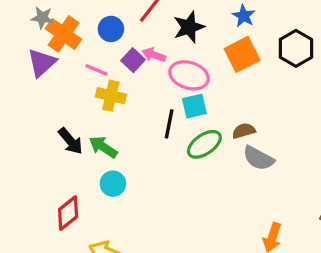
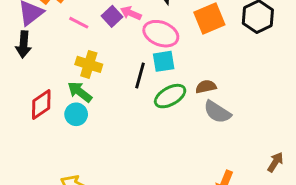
yellow cross: (111, 96) -> (89, 64), moved
black arrow: (70, 141) -> (23, 44), moved, turned 40
cyan circle: (113, 184) -> (76, 114), moved
red diamond: (68, 213) -> (41, 105), moved

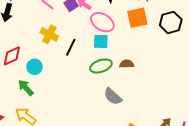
black line: (140, 76) -> (71, 47), moved
green arrow: (80, 92) -> (26, 88), moved
gray semicircle: (217, 112) -> (113, 96), moved

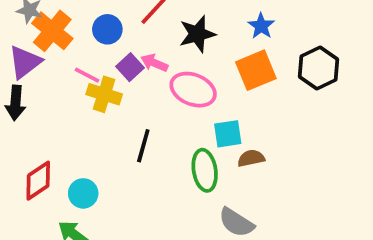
yellow cross: (49, 34) -> (104, 94), moved
cyan square: (101, 41) -> (228, 134), moved
green ellipse: (101, 66) -> (205, 170), turned -70

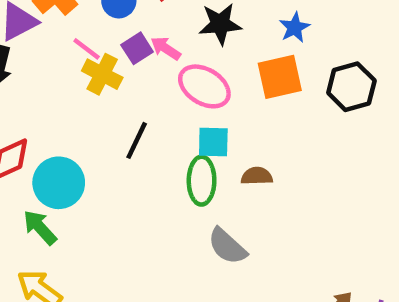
cyan square: (228, 134) -> (213, 142), moved
cyan circle: (83, 193) -> (59, 183), size x1.5

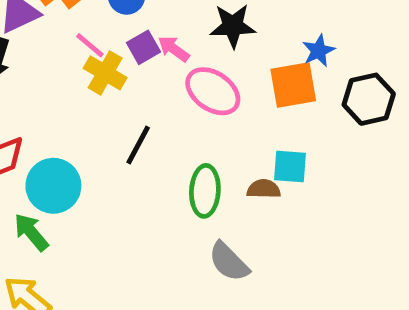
blue star: (295, 28) -> (319, 51), moved
cyan square: (213, 142) -> (290, 167), moved

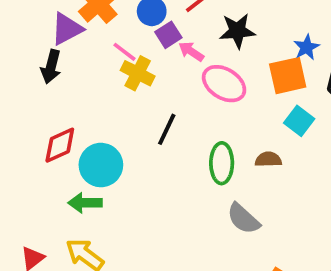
purple square: (143, 47) -> (168, 35), moved
cyan square: (290, 167) -> (299, 121), moved, turned 36
green arrow: (31, 232) -> (85, 203), turned -48

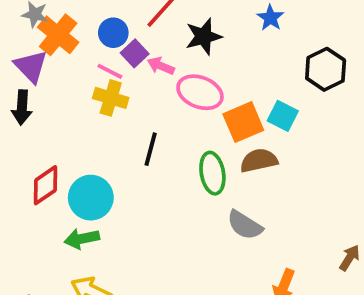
purple triangle: (67, 29) -> (31, 66), turned -36
blue star: (307, 47) -> (270, 18), moved
pink line: (124, 52) -> (110, 71), moved
orange square: (288, 76) -> (243, 122), moved
brown semicircle: (268, 159) -> (259, 161), size x1.4

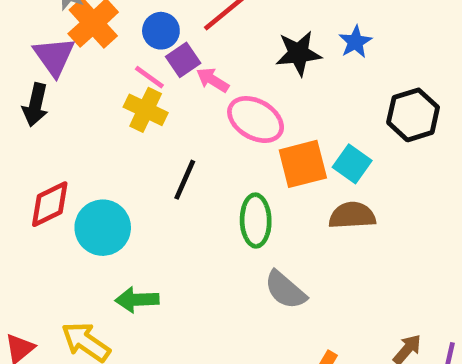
black star: (204, 36) -> (298, 53), moved
brown semicircle: (259, 161) -> (352, 215), moved
green arrow: (82, 239) -> (137, 300), moved

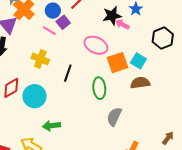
pink arrow: (213, 80) -> (122, 24), moved
yellow cross: (146, 110) -> (40, 59), moved
gray semicircle: (285, 290) -> (114, 117), turned 78

